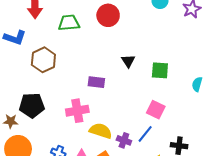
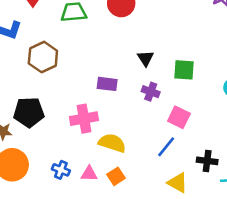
purple cross: (124, 140) -> (151, 92), moved

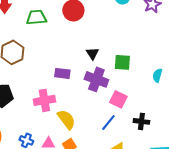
purple cross: (151, 92) -> (96, 79), size x1.6
yellow semicircle: (112, 143) -> (66, 119), turned 35
black cross: (207, 161) -> (141, 121), moved

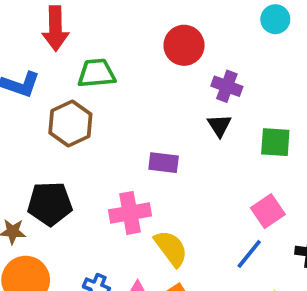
green trapezoid: (36, 17) -> (96, 73), moved
purple cross: (96, 79) -> (227, 86), moved, size x0.7
pink square: (118, 99) -> (268, 211), turned 30

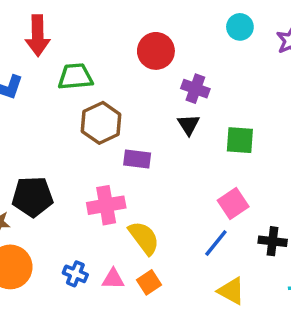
brown hexagon: (70, 124) -> (101, 123), moved

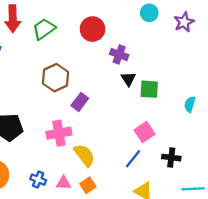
green trapezoid: (75, 77) -> (44, 29), moved, turned -30
black triangle: (189, 125) -> (128, 79), moved
purple rectangle: (137, 159) -> (80, 102), turned -60

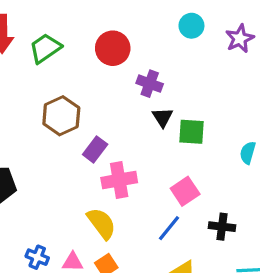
pink cross: (59, 133) -> (119, 180), moved

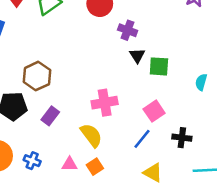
brown hexagon: (61, 116) -> (37, 76), moved
purple rectangle: (95, 149) -> (50, 116), moved
blue cross: (37, 257) -> (32, 161), moved

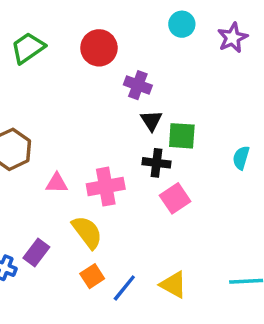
purple rectangle: (50, 116) -> (36, 252), moved
black cross: (182, 138) -> (156, 163), moved
blue line: (142, 139) -> (124, 288), moved
pink triangle: (70, 164) -> (57, 183), moved

